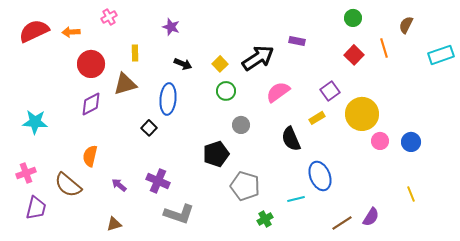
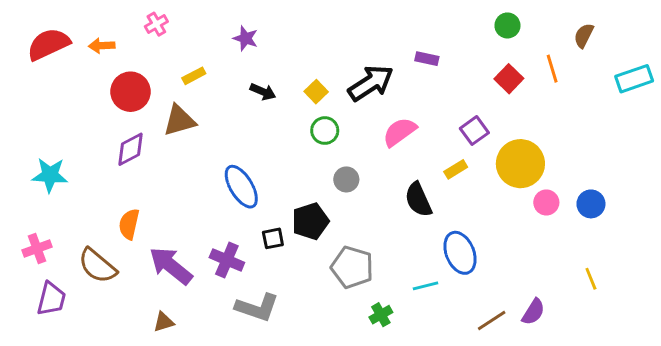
yellow rectangle: (135, 53) -> (194, 76), turned 63
blue ellipse: (168, 99) -> (241, 187), moved, turned -36
black square: (149, 128) -> (273, 238), moved, turned 35
purple arrow: (119, 185) -> (171, 266), size x2.0

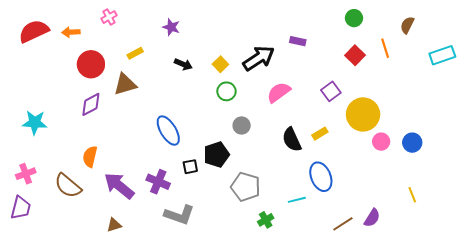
yellow rectangle: (456, 169) -> (320, 134), moved
purple trapezoid: (51, 299) -> (21, 208), moved

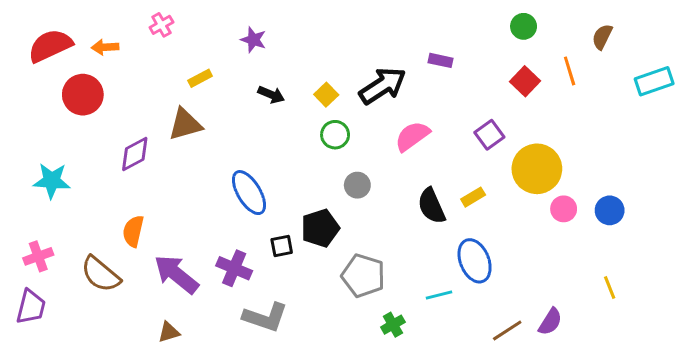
red circle: (91, 64) -> (83, 95), moved

